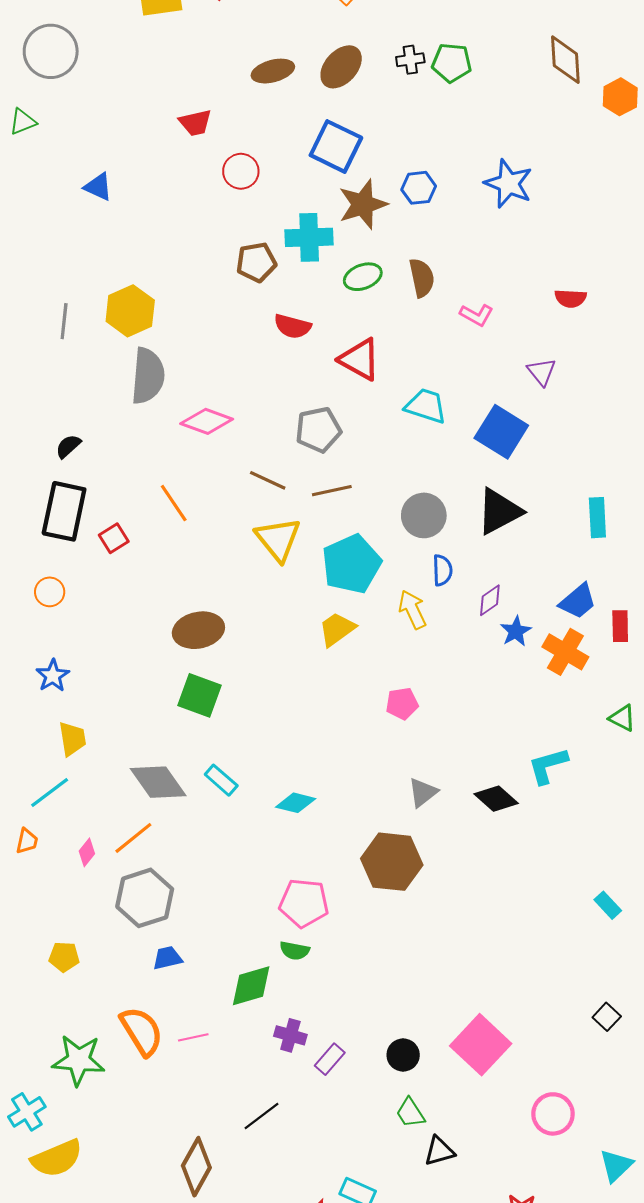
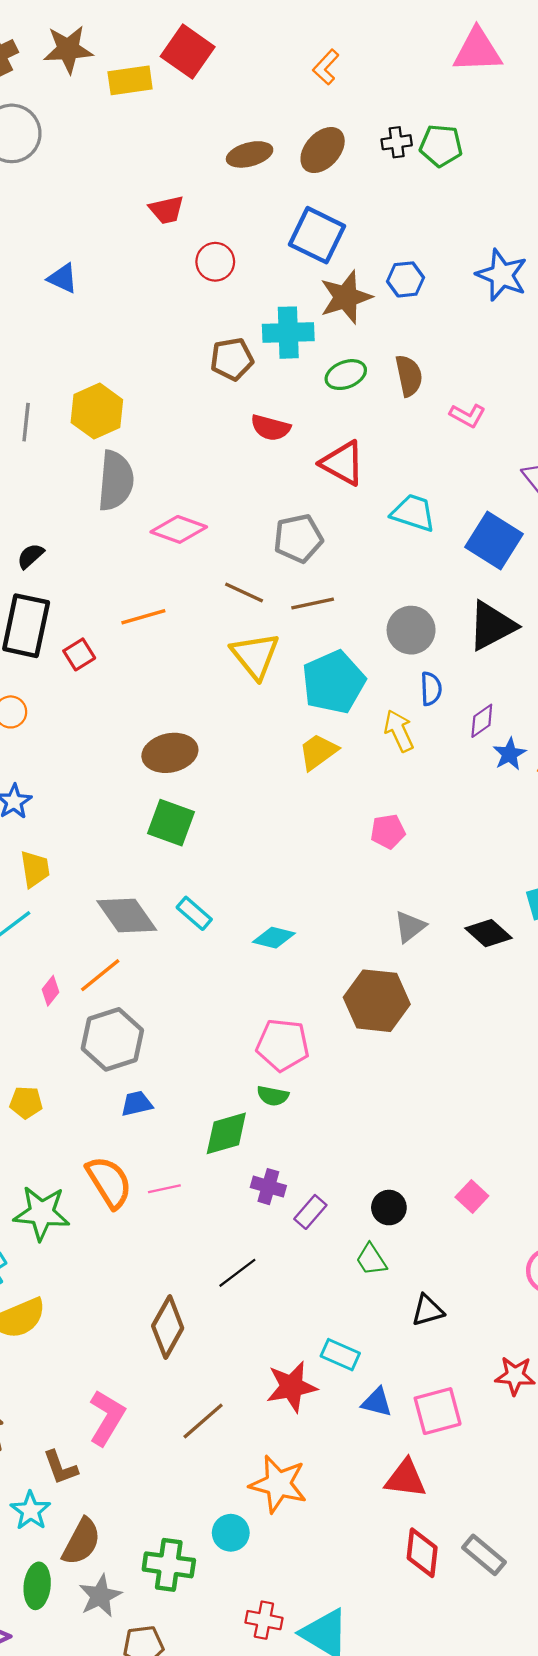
orange line: (174, 503) -> (143, 617), turned -72
pink square: (481, 1045) -> (472, 1196), size x0.5
green trapezoid: (410, 1113) -> (371, 1260), moved

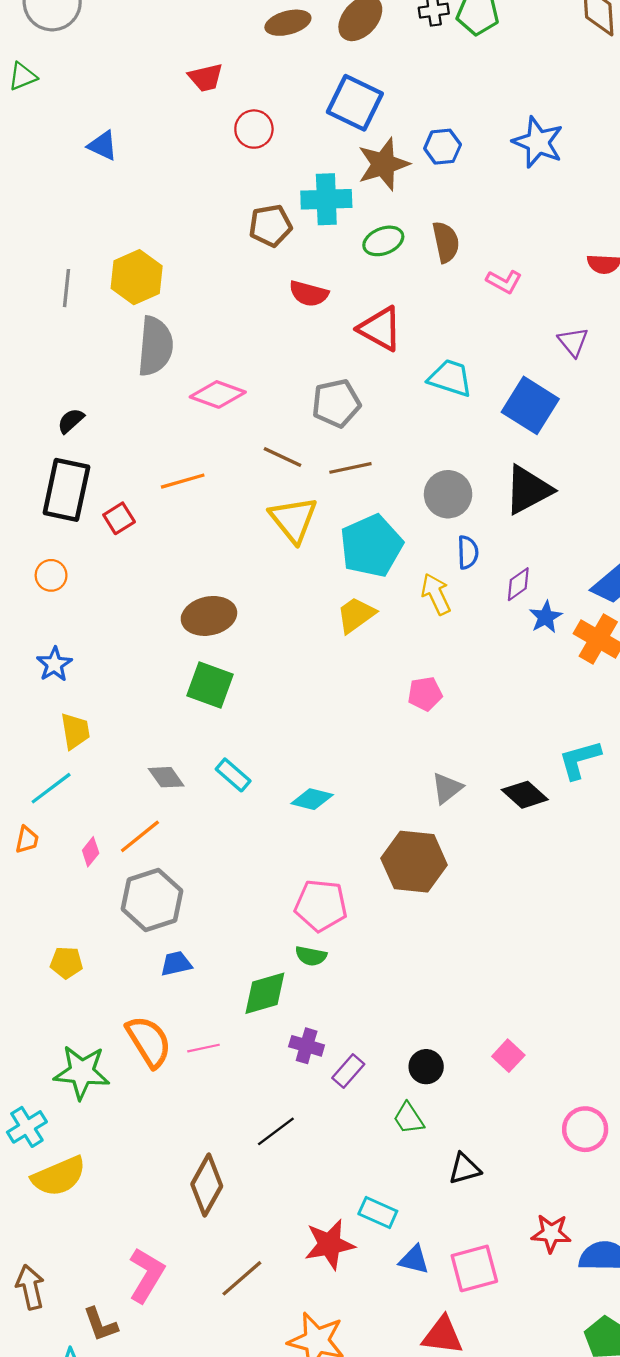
gray diamond: (127, 916) -> (166, 777), size x0.6

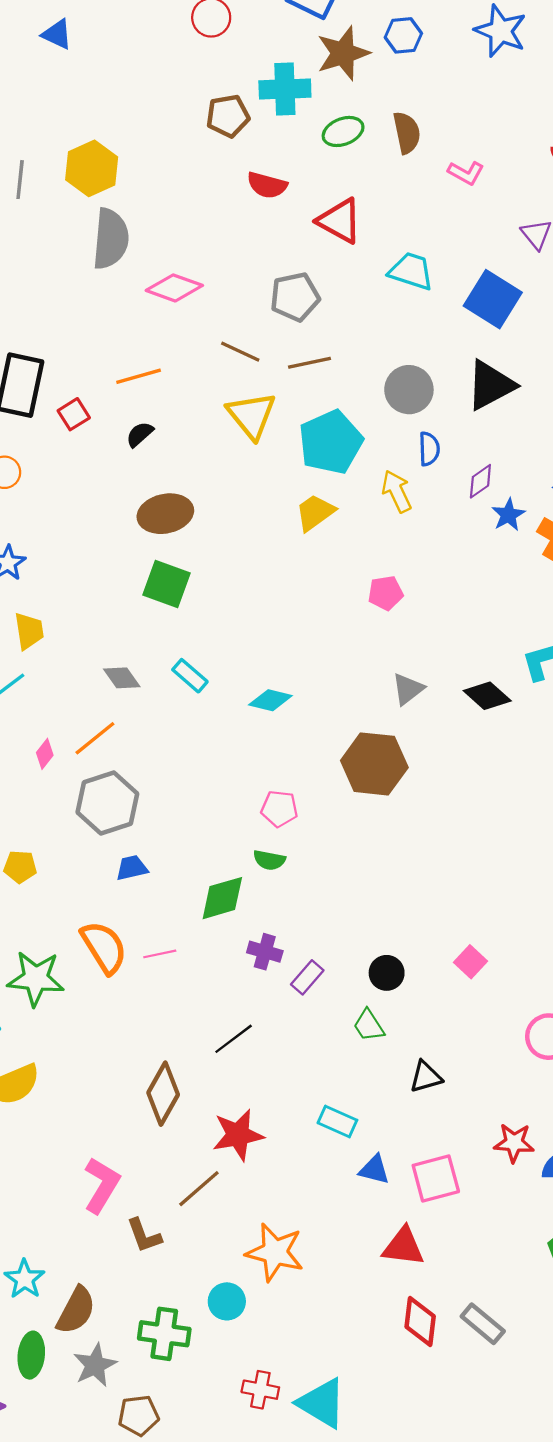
black semicircle: (71, 421) -> (140, 434), moved
pink pentagon: (321, 905) -> (279, 809), size x0.7
red star: (330, 1244) -> (238, 1135), moved
brown L-shape: (100, 1324) -> (144, 1235), moved

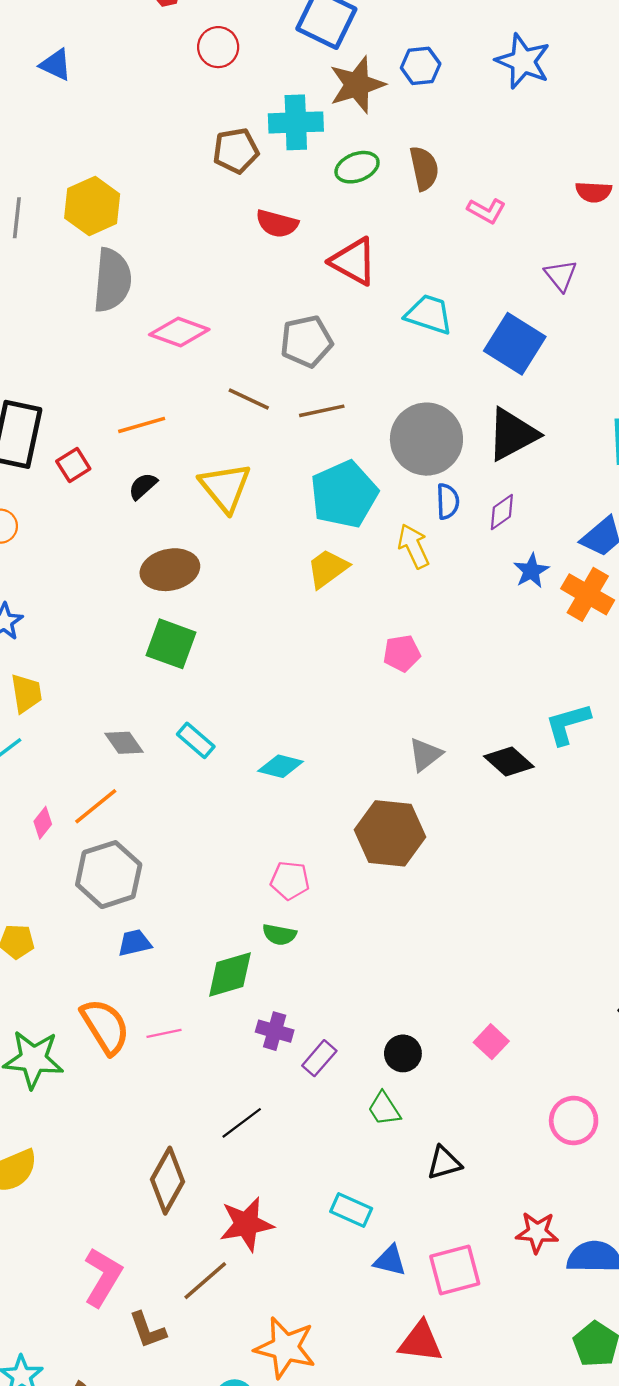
gray circle: (409, 390) -> (426, 439), size x1.4
yellow triangle: (251, 415) -> (225, 487), moved
purple diamond: (480, 481) -> (502, 512), moved

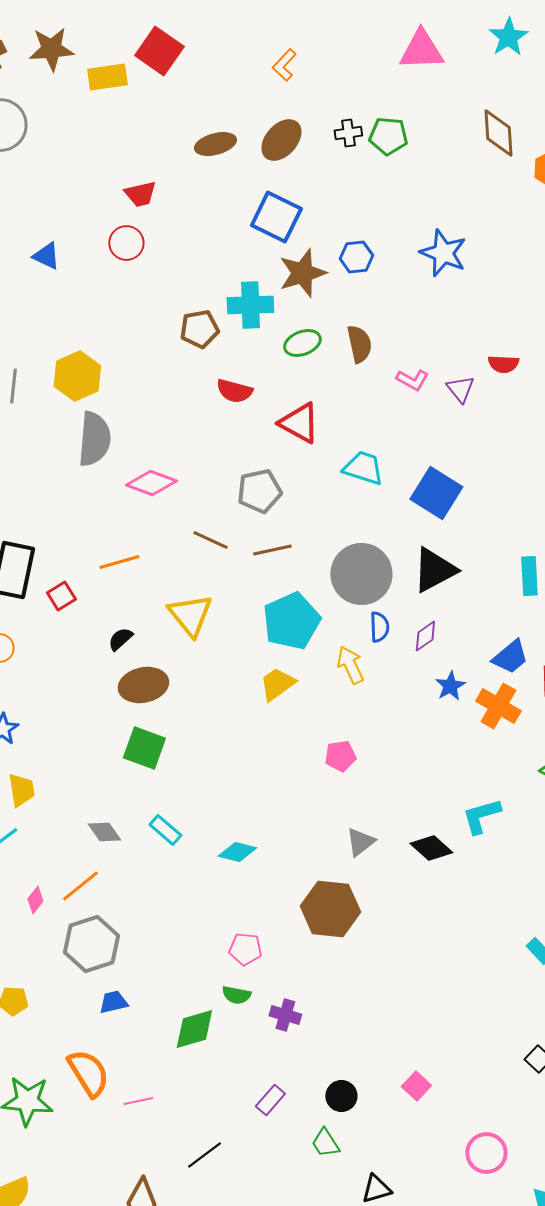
red circle: (218, 47) -> (126, 243), moved
purple triangle: (561, 275) -> (460, 389), moved
black semicircle: (143, 486) -> (120, 639), moved
purple cross: (275, 1031) -> (285, 1015), moved
pink line: (164, 1033) -> (138, 1101), moved

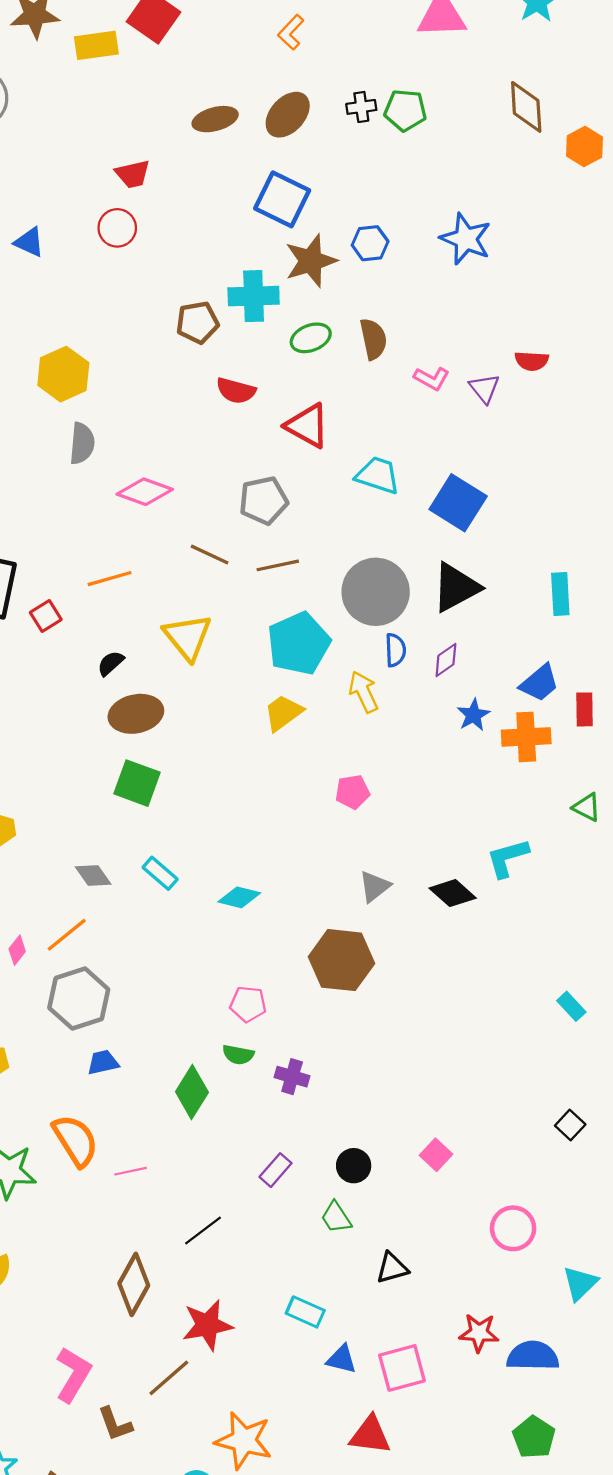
gray semicircle: (94, 439) -> (82, 443), size x0.7
orange cross: (498, 706) -> (526, 737), turned -33
green diamond: (194, 1029) -> (192, 1092), turned -42

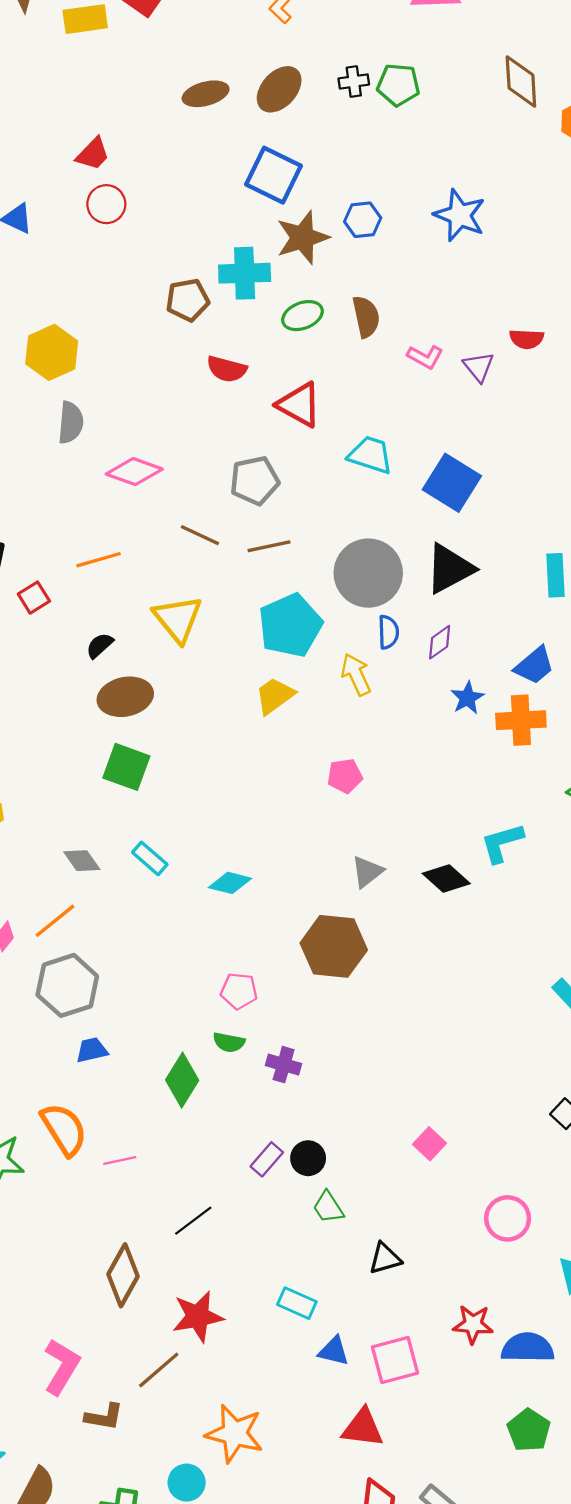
red trapezoid: (133, 174) -> (93, 154), moved, turned -33
black circle: (354, 1166) -> (308, 1158), moved
brown L-shape: (115, 1424) -> (104, 1417), turned -60

